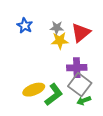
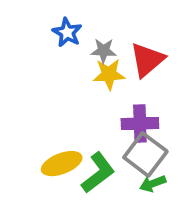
blue star: (25, 26) -> (67, 32), moved

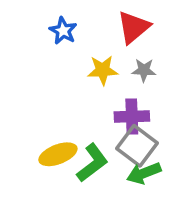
gray star: (104, 51) -> (144, 70), moved
red triangle: (147, 60) -> (134, 27), moved
green arrow: (153, 184) -> (144, 173), size x1.4

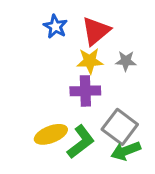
red triangle: (134, 27) -> (96, 31), moved
purple cross: (132, 117) -> (85, 91), moved

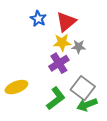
gray star: (126, 61) -> (79, 47), moved
purple cross: (85, 91) -> (59, 63), turned -30
yellow ellipse: (51, 134) -> (16, 87), moved

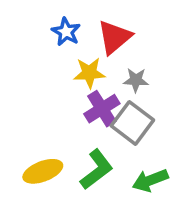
yellow star: (62, 42) -> (89, 73), moved
yellow ellipse: (16, 87) -> (43, 171), moved
gray square: (83, 88) -> (132, 123), moved

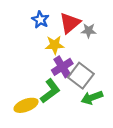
gray star: (136, 80) -> (89, 31), moved
green L-shape: (96, 170) -> (50, 91), moved
green arrow: (150, 180) -> (92, 98), moved

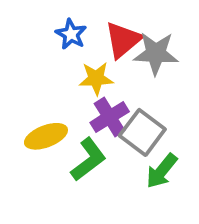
gray star: (89, 31) -> (156, 53), size x1.6
green arrow: (92, 98) -> (162, 171), turned -30
yellow ellipse: (26, 105) -> (46, 136), moved

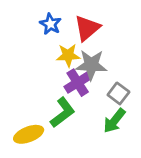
gray star: (156, 53) -> (91, 65), moved
gray square: (142, 132) -> (118, 93), moved, size x0.7
yellow ellipse: (46, 136) -> (29, 134), moved

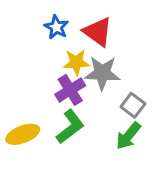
red triangle: (87, 28) -> (98, 32), turned -44
purple cross: (78, 83) -> (70, 90), moved
yellow ellipse: (29, 134) -> (23, 134), moved

